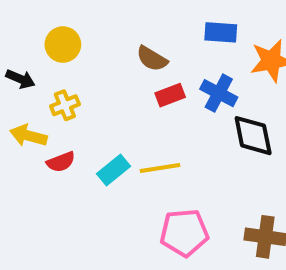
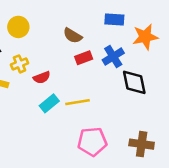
blue cross: (219, 93) -> (113, 57), turned 30
red semicircle: (61, 162) -> (42, 77), moved

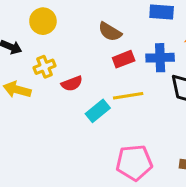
blue cross: (113, 57) -> (160, 58), turned 30
yellow line: (77, 102) -> (128, 96), moved
cyan rectangle: (49, 103) -> (98, 111), moved

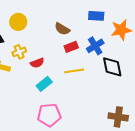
blue cross: (160, 58) -> (95, 46), turned -30
cyan rectangle: (98, 111) -> (44, 84), moved
pink pentagon: (134, 163) -> (49, 115), moved

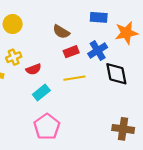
pink pentagon: (49, 115) -> (47, 127), turned -30

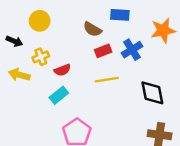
blue rectangle: (99, 17) -> (120, 15), moved
black diamond: (116, 74) -> (152, 93), moved
cyan rectangle: (41, 92) -> (59, 95), moved

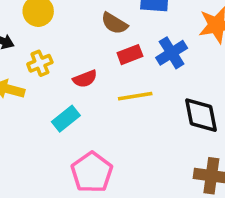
red semicircle: (62, 70) -> (85, 79), moved

